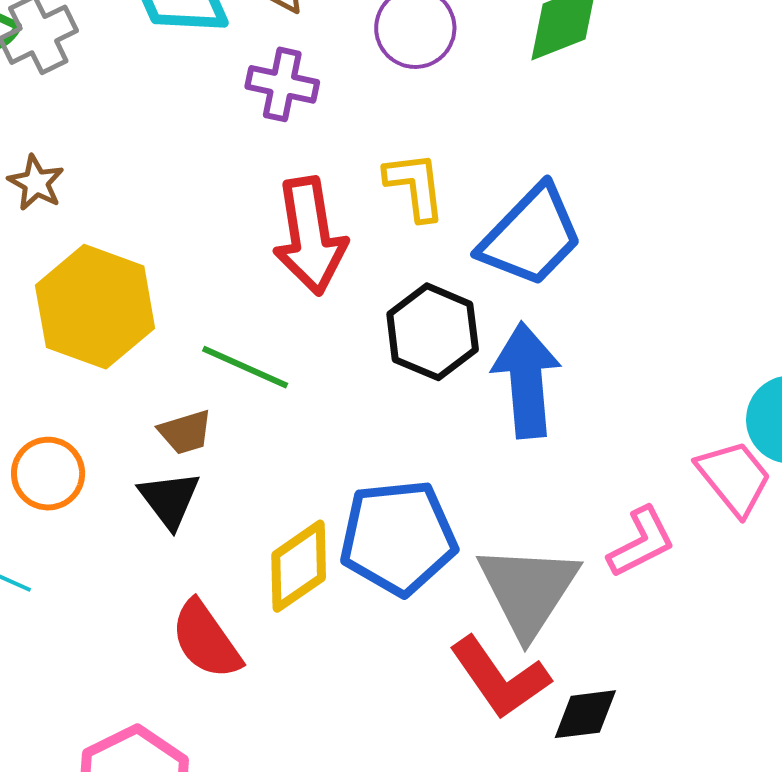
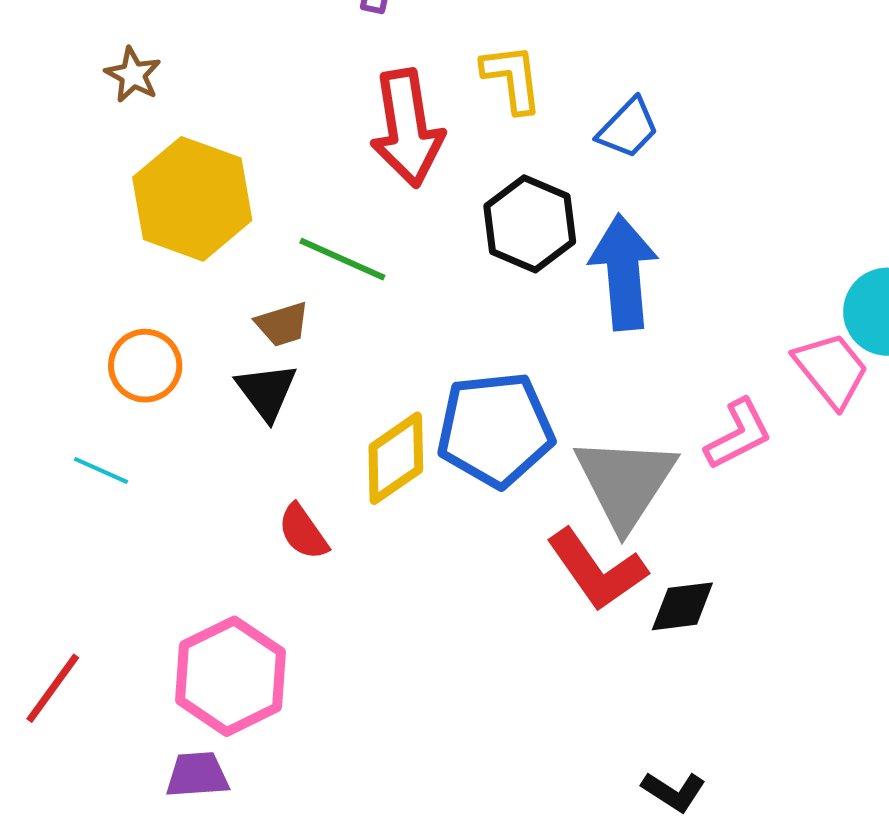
blue trapezoid: (531, 236) -> (628, 128), size x0.6
red semicircle: (206, 640) -> (303, 532), size x0.7

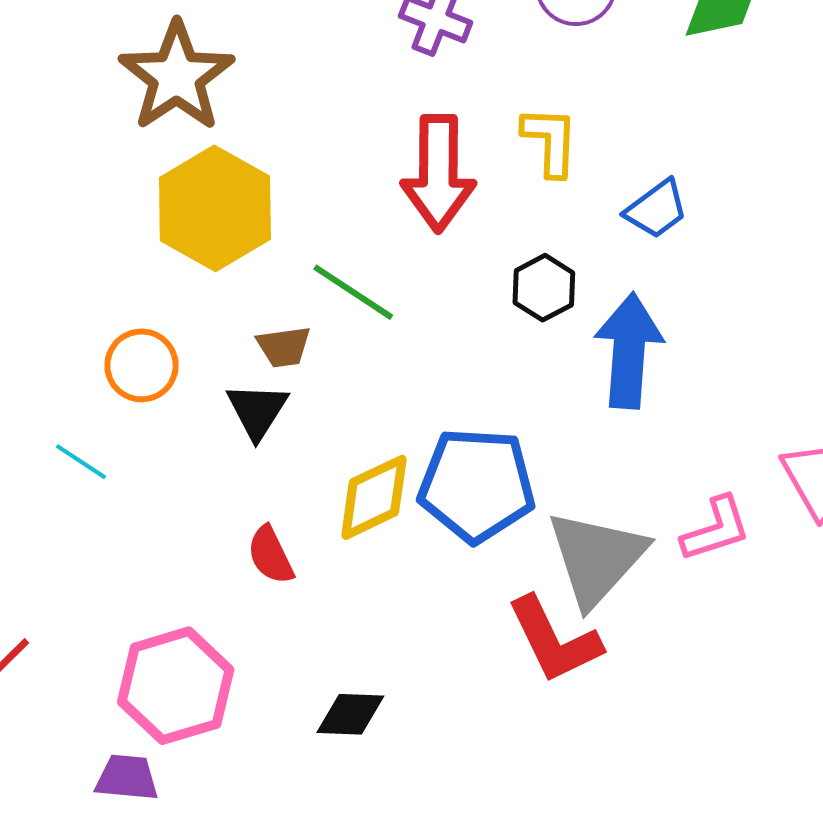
brown star: (133, 75) -> (177, 76), size x2.0
black hexagon: (530, 224) -> (544, 288), size x0.7
black diamond: (682, 606) -> (350, 714), moved

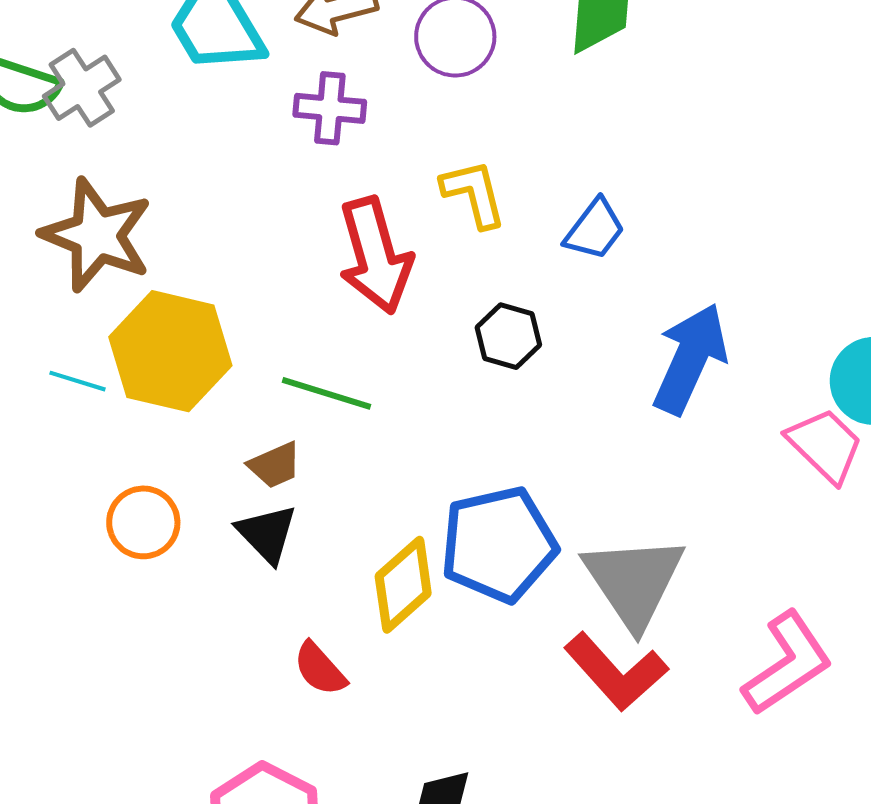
blue arrow: (629, 351) -> (690, 359), moved, turned 36
cyan line: (81, 462) -> (78, 381), moved
pink L-shape: (716, 529) -> (787, 663), moved, size x1.4

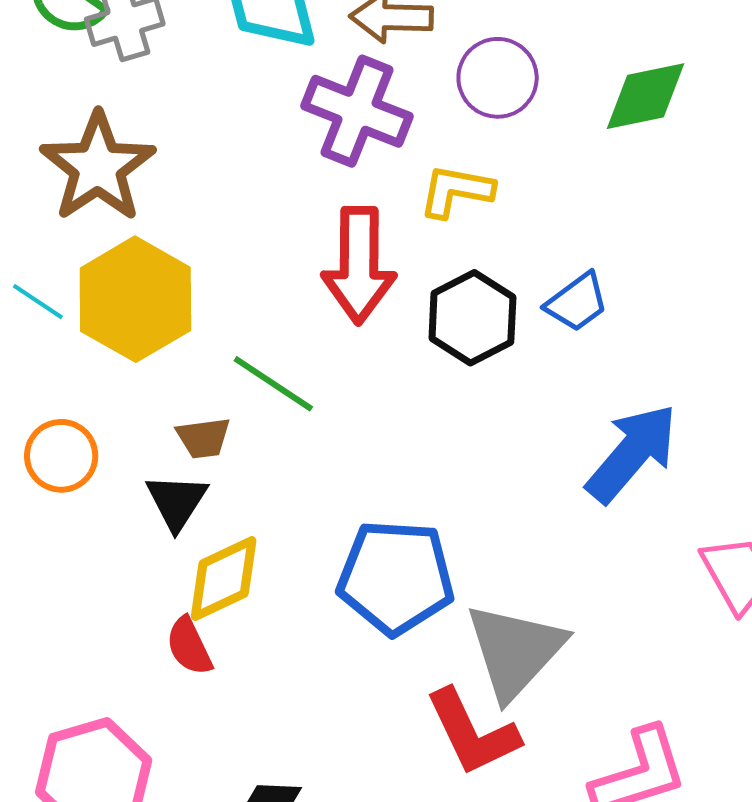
purple cross: (330, 108) -> (357, 111), size x1.5
yellow L-shape: (474, 194) -> (456, 191), moved, turned -82
black hexagon: (508, 336) -> (472, 318), moved, size x1.4
yellow diamond: (403, 585) -> (224, 578), moved

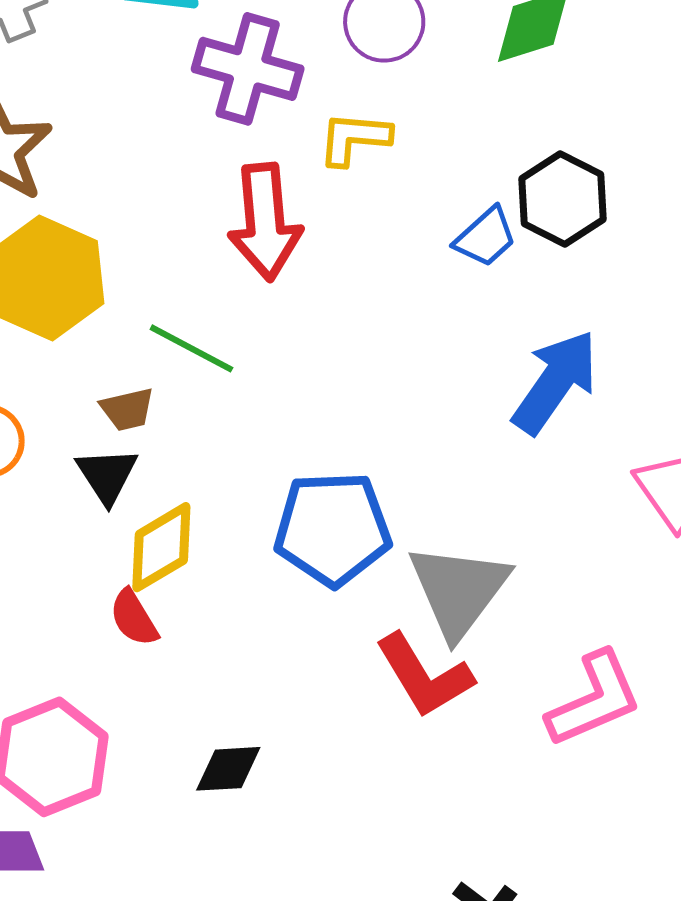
black hexagon: (472, 318) -> (562, 199), moved

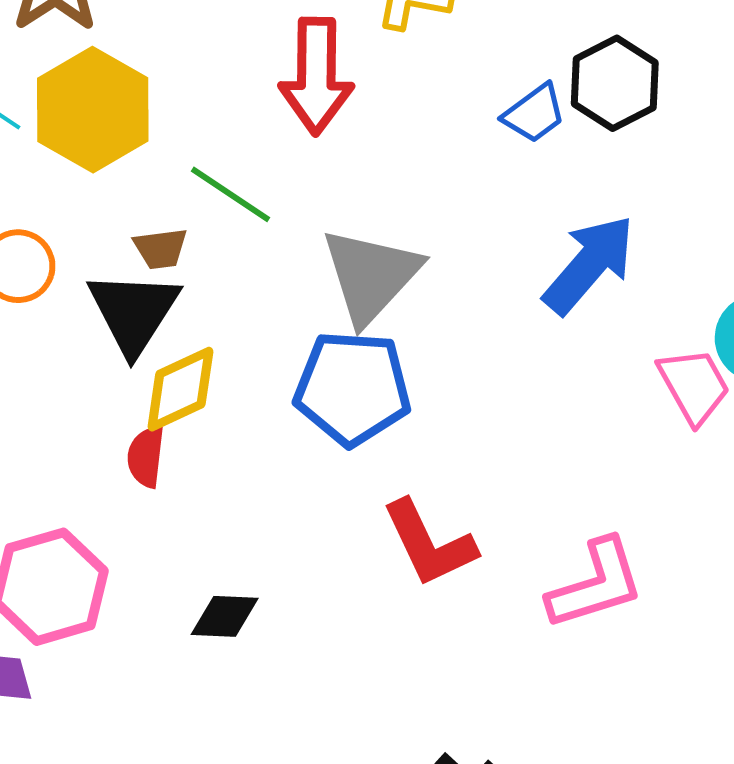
black triangle: (107, 475) -> (134, 312), size x1.5
gray triangle: (459, 590) -> (371, 276), moved
red semicircle: (134, 618) -> (146, 457), turned 32

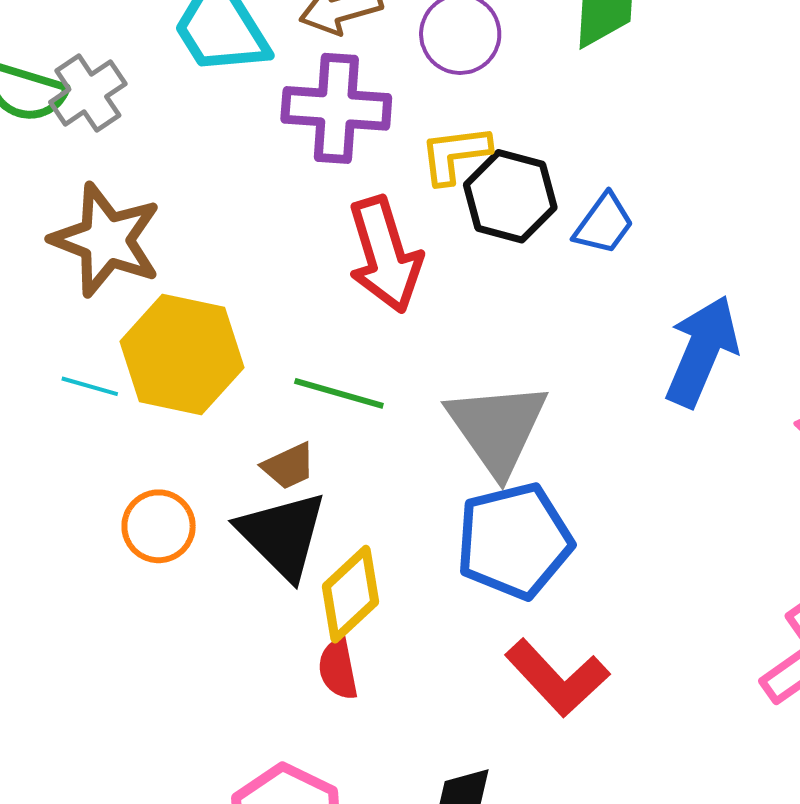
black hexagon: (615, 83) -> (510, 196), moved
red L-shape: (429, 543) -> (557, 678), moved

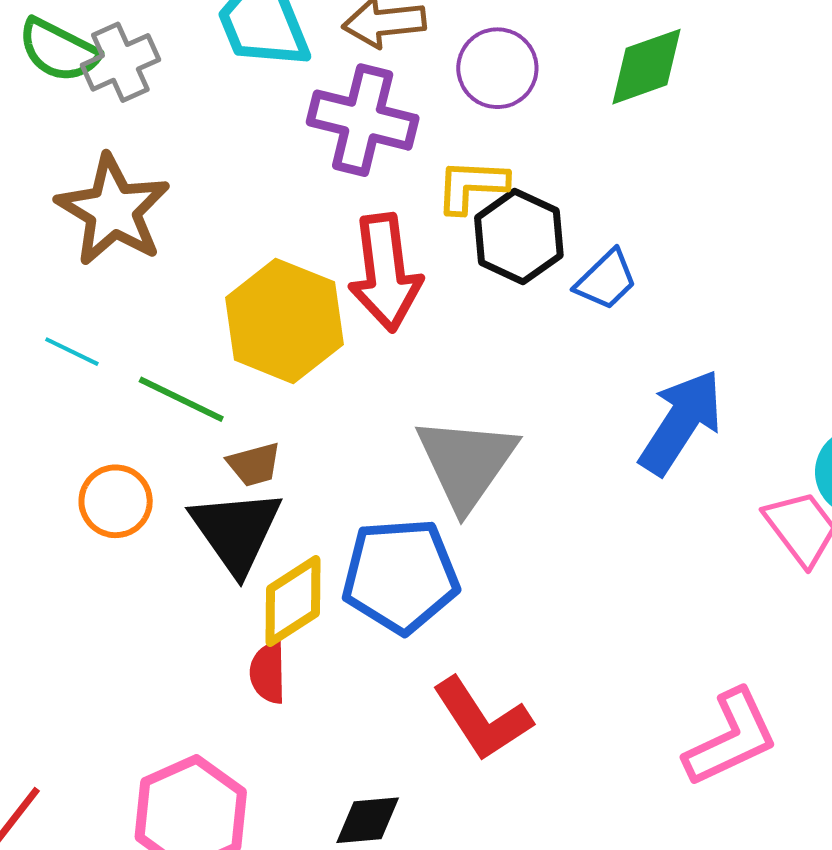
yellow hexagon: (182, 355) -> (284, 321), moved
green line: (339, 393) -> (181, 399), moved
blue pentagon: (514, 541) -> (400, 576), moved

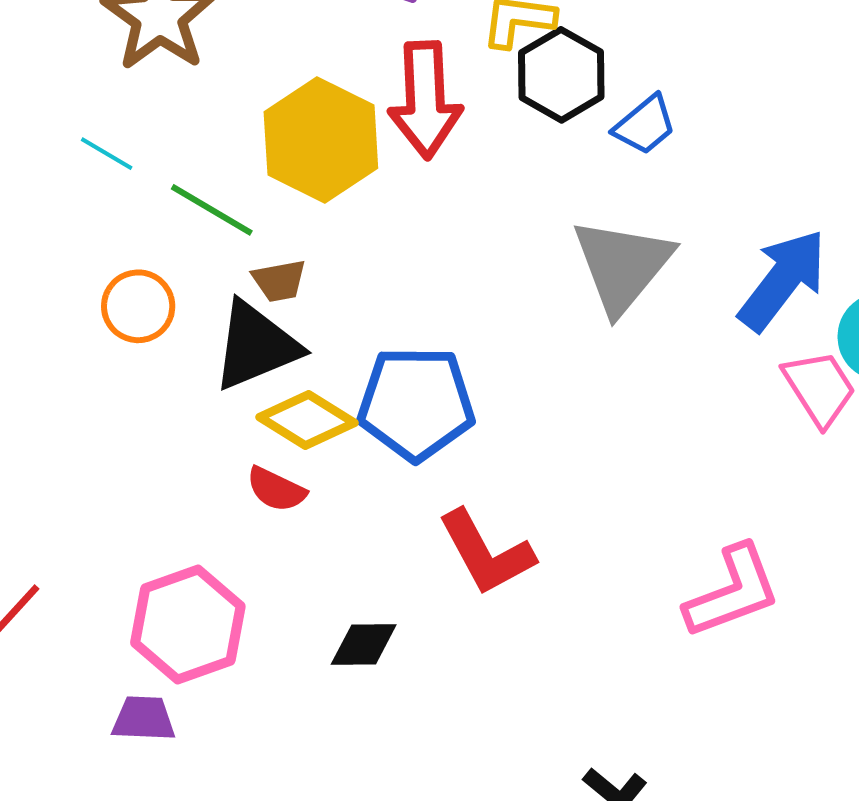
blue arrow: (681, 422) -> (783, 280), moved
gray triangle: (466, 463) -> (622, 266), moved
black triangle: (236, 531) -> (256, 346), turned 38
yellow diamond: (293, 601) -> (307, 420), turned 60
red semicircle: (268, 673) -> (276, 489), turned -68

